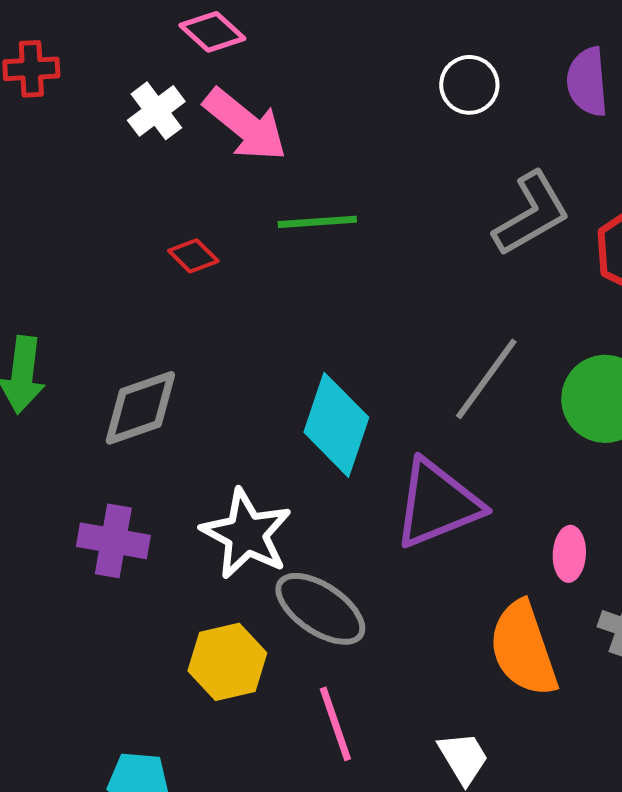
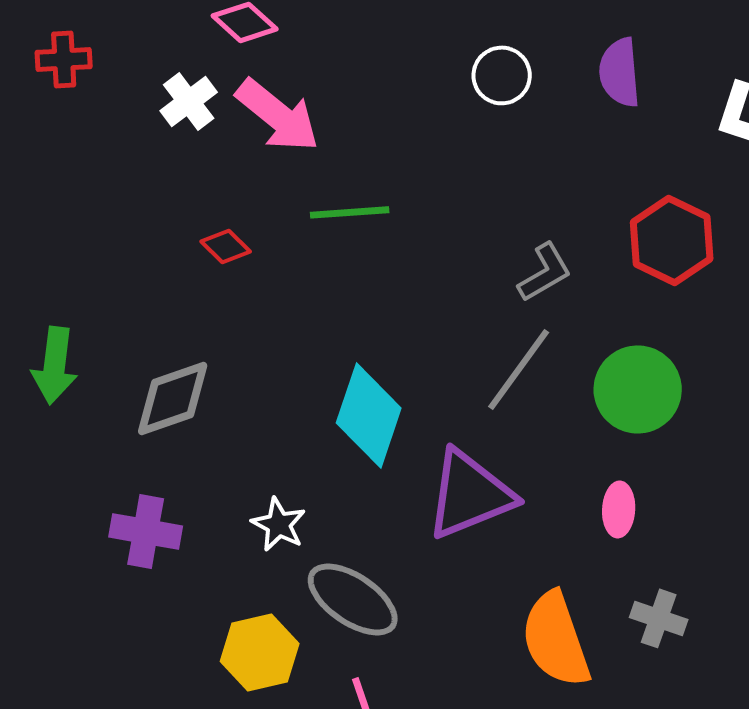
gray L-shape: (531, 214) -> (545, 272), moved, size x0.7
white star: (246, 534) -> (279, 524), size x0.6
pink ellipse: (569, 554) -> (619, 509), moved

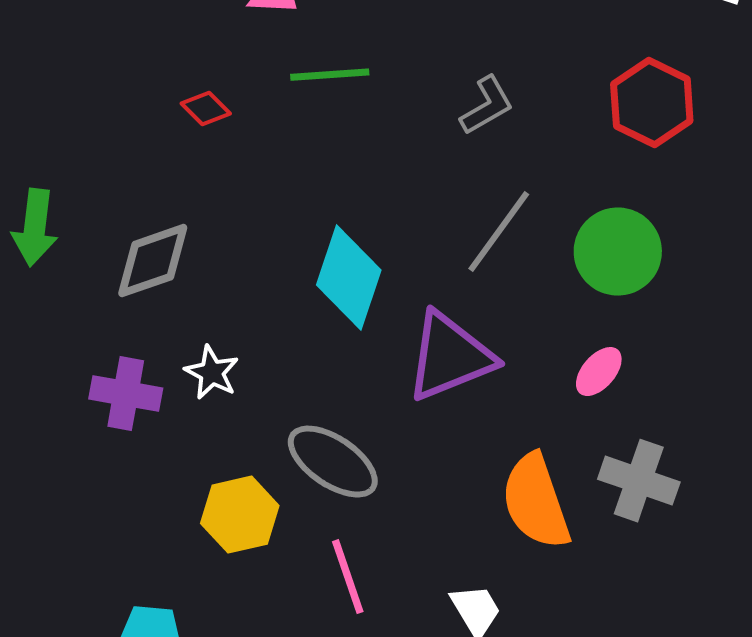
gray L-shape: (545, 272) -> (487, 106), moved
pink ellipse: (619, 509) -> (599, 372), turned 38
white star: (279, 524) -> (212, 373), moved
gray cross: (659, 618) -> (639, 481), size x1.4

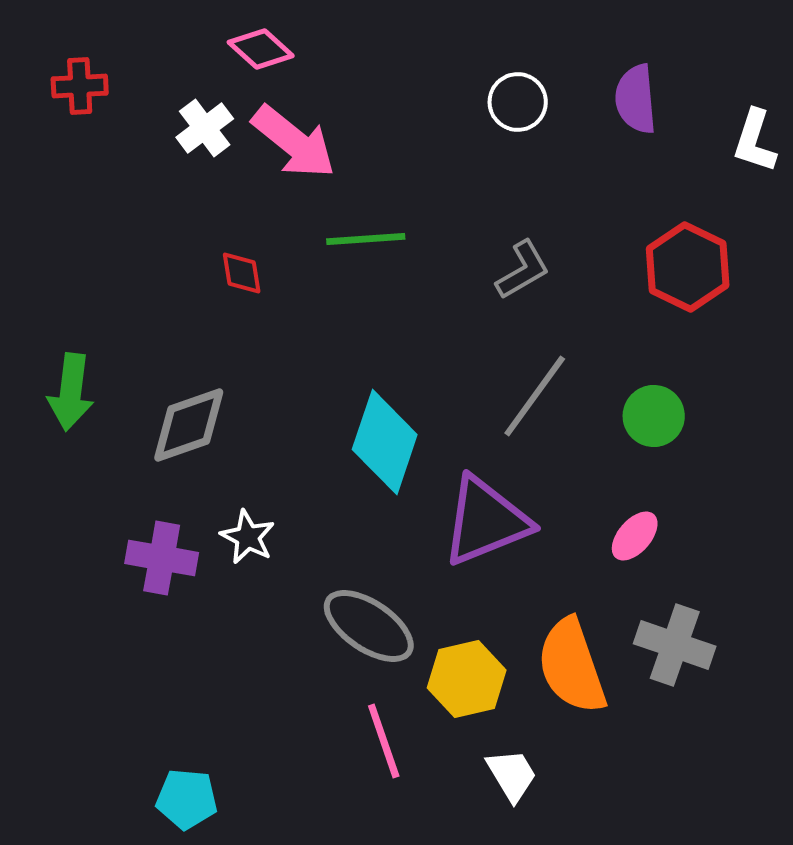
red diamond: (206, 109) -> (242, 273), turned 36
green circle: (618, 252) -> (654, 416), size x0.7
yellow hexagon: (240, 515) -> (467, 679), moved

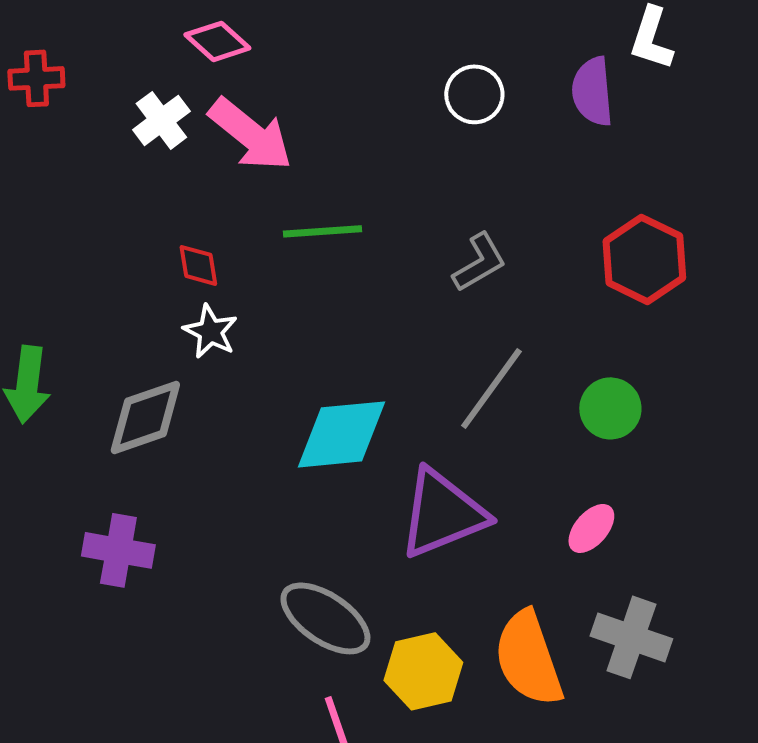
white L-shape: (755, 141) -> (651, 38), moved
cyan diamond: (385, 442) -> (341, 434), turned 66
white star: (248, 537) -> (210, 331), moved

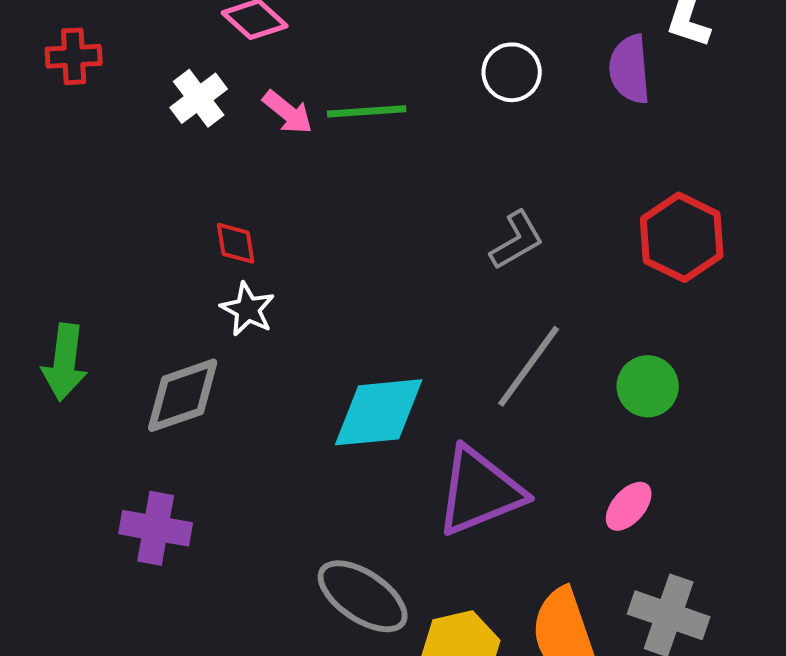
pink arrow: (250, 134) -> (288, 112), size x0.6
green line: (322, 231) -> (367, 111), moved

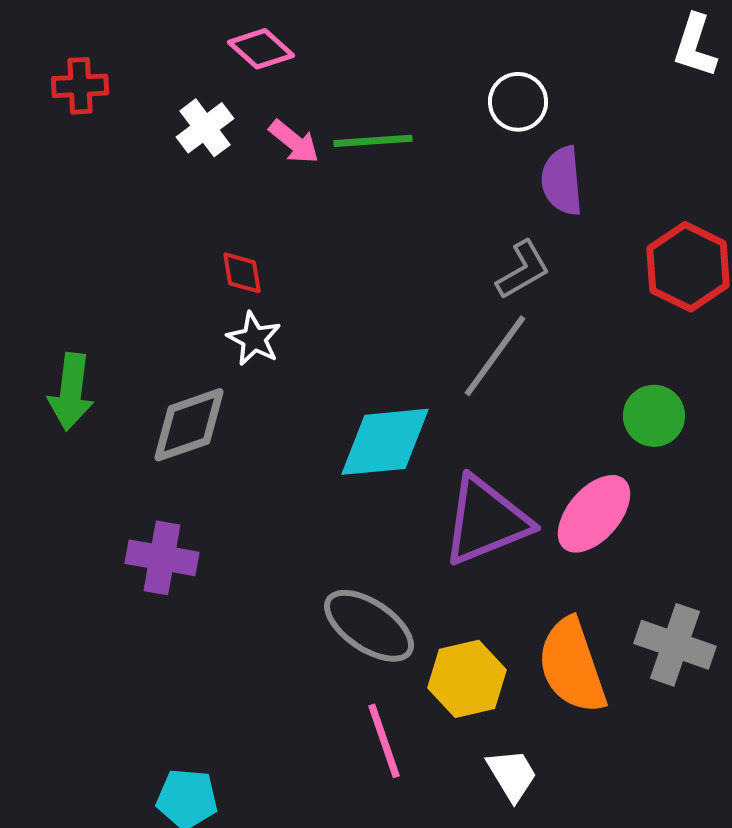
purple semicircle: (630, 69) -> (562, 181), moved
gray line: (529, 366) -> (495, 356), moved
pink ellipse: (629, 506) -> (594, 514), moved, size x1.6

